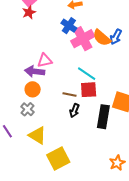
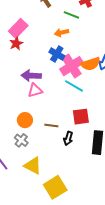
orange semicircle: (102, 38) -> (91, 64), turned -54
purple arrow: (35, 71) -> (31, 76), moved
cyan line: (87, 74) -> (74, 86), moved
brown line: (70, 95) -> (51, 125), moved

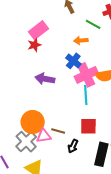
cyan line: (74, 86) -> (86, 95), turned 48
pink triangle: (35, 90) -> (44, 136), moved
orange circle: (25, 120) -> (33, 122), size x1.5
gray cross: (21, 140) -> (26, 142), size x1.5

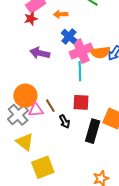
orange arrow: (81, 40) -> (61, 14), moved
brown line: (58, 131) -> (50, 106), turned 40
black arrow: (73, 146) -> (65, 122), turned -56

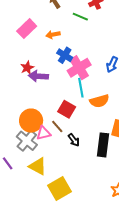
red star: (31, 19) -> (27, 68), moved
orange semicircle: (100, 52) -> (99, 101), moved
red square: (81, 102) -> (67, 109), moved, turned 36

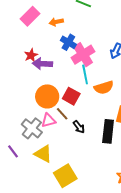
orange circle: (31, 121) -> (47, 96), moved

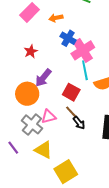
purple arrow: (42, 64) -> (43, 78), moved, turned -54
orange circle: (47, 96) -> (27, 94), moved
brown line: (62, 114) -> (71, 112), moved

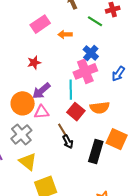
blue cross: (68, 38) -> (91, 53), moved
cyan line: (85, 70) -> (71, 90), moved
red square: (71, 92) -> (76, 112), moved
pink triangle: (49, 117) -> (42, 112), moved

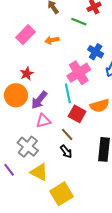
blue cross: (91, 53) -> (96, 52), moved
orange circle: (23, 103) -> (16, 95), moved
black arrow: (68, 142) -> (66, 152), moved

